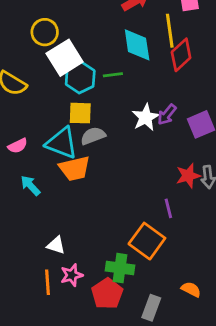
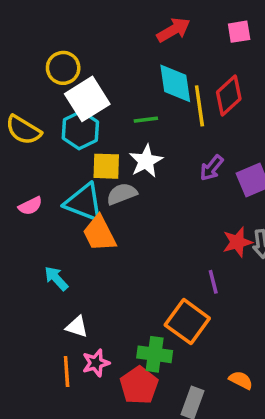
yellow line: (170, 31) -> (199, 106), moved
cyan hexagon: (80, 78) -> (80, 130), moved
white star: (146, 117) -> (146, 161), moved
orange trapezoid: (75, 169) -> (99, 234), turned 76
cyan arrow: (30, 186) -> (56, 278), moved

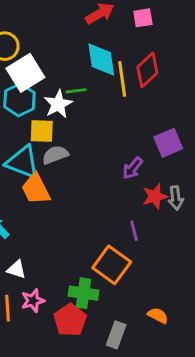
pink square: (239, 32) -> (143, 18), moved
white star: (146, 161) -> (58, 104), moved
purple arrow: (211, 168) -> (133, 168), moved

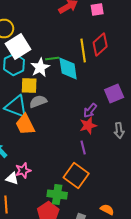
cyan diamond: (101, 60) -> (68, 68), moved
red star: (155, 196) -> (88, 126), moved
purple line: (134, 231) -> (83, 148), moved
pink star: (33, 301) -> (23, 170), moved

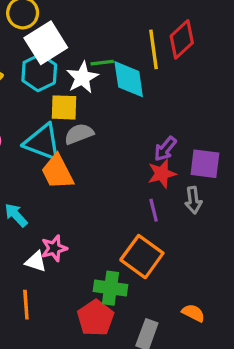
purple square: (114, 94) -> (205, 164), moved, turned 30
gray arrow: (119, 130) -> (193, 200), moved

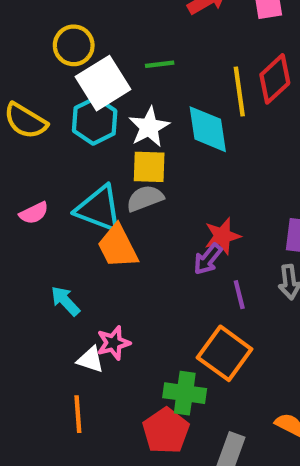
green line: (102, 63) -> (160, 64), moved
yellow square: (64, 107) -> (149, 167), moved
purple arrow: (165, 149) -> (208, 259), moved
red star: (162, 174) -> (222, 236), moved

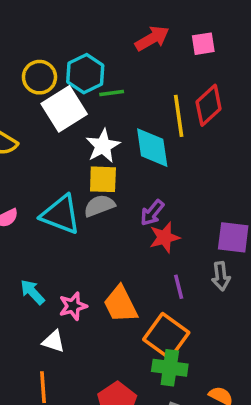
cyan hexagon: (95, 121) -> (85, 74), moved
orange trapezoid: (118, 246) -> (120, 304), moved
purple arrow: (208, 259) -> (152, 213), moved
pink star: (113, 343) -> (73, 306), moved
green cross: (185, 393) -> (170, 368), moved

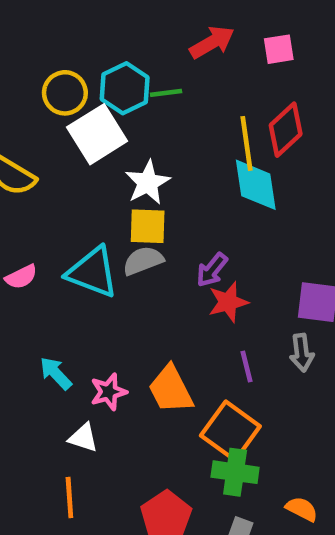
green line: (112, 93) -> (166, 93), moved
cyan diamond: (152, 148) -> (256, 185), moved

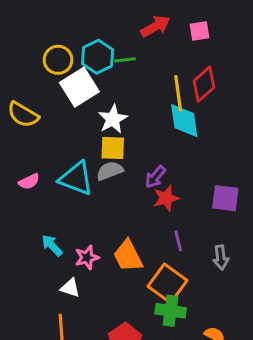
gray arrow: (302, 353) -> (221, 258), moved

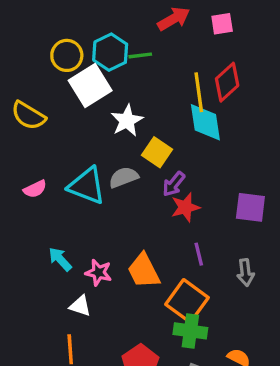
yellow square: (113, 148) -> (157, 152), moved, turned 32
pink star: (87, 258) -> (99, 273), turned 30

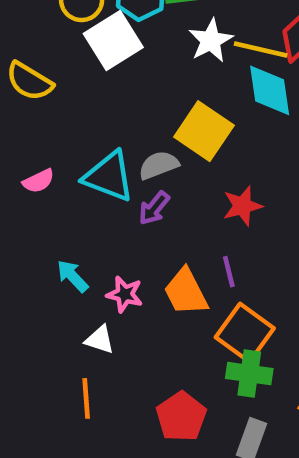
yellow line: (199, 92) -> (261, 50), turned -69
white star: (127, 121) -> (211, 41), moved
yellow square: (157, 152) -> (204, 131), size x1.4
purple arrow: (174, 184) -> (154, 208), moved
purple line: (199, 254) -> (229, 272), moved

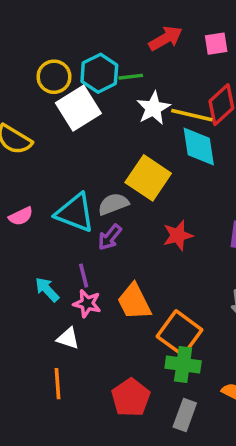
purple line: (229, 272) -> (84, 276), moved

